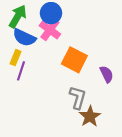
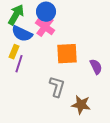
orange square: (74, 60) -> (67, 54), turned -30
gray L-shape: (78, 98) -> (57, 87), moved
brown star: (90, 116) -> (81, 105), turned -30

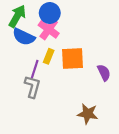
yellow rectangle: (14, 52) -> (49, 56), moved
purple line: (19, 64) -> (35, 69), moved
gray L-shape: (57, 87) -> (32, 87), moved

